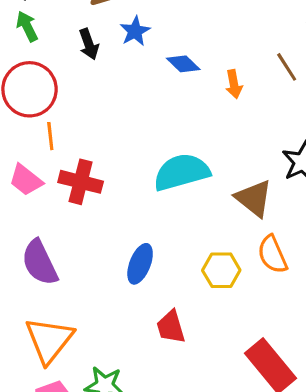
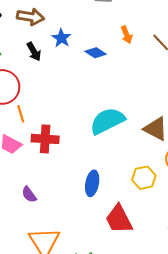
orange arrow: (234, 84) -> (127, 35), moved
purple semicircle: (40, 263) -> (29, 194), size x0.6
red trapezoid: (171, 327) -> (119, 219), size x1.4

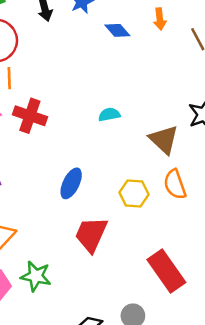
cyan semicircle: (107, 121) -> (109, 115), size x0.5
red trapezoid: (119, 219) -> (91, 234), turned 36

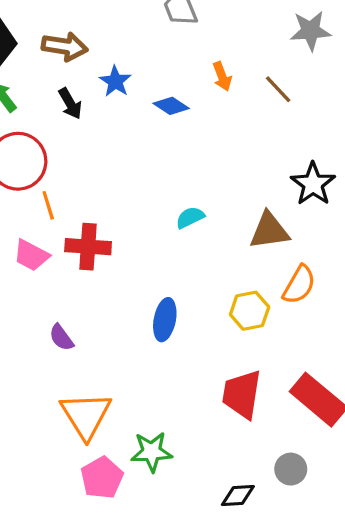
brown triangle: (164, 140) -> (269, 231), turned -36
orange semicircle: (175, 184) -> (299, 285), turned -116
red trapezoid: (91, 234) -> (242, 394), moved

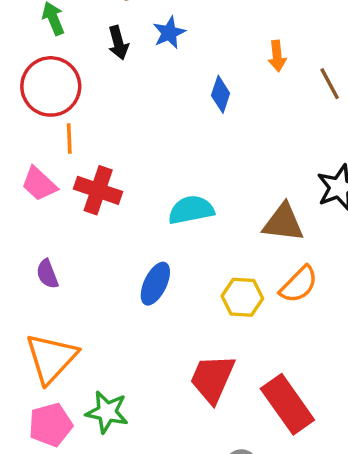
blue diamond: (171, 106) -> (221, 94), moved, turned 60
cyan semicircle: (190, 217) -> (191, 210), moved, size x1.5

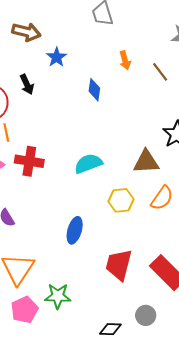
black arrow: (118, 43) -> (27, 84), moved
blue ellipse: (155, 284) -> (75, 230), moved
yellow hexagon: (242, 297) -> (121, 200), moved

